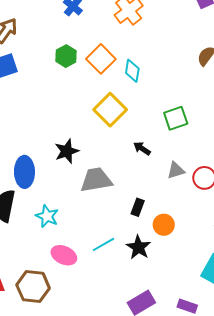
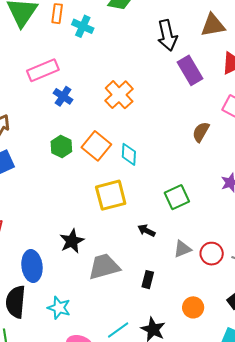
yellow square: (110, 110) -> (111, 195), turned 36
black rectangle: (138, 207) -> (148, 280), moved
orange circle: (164, 225) -> (193, 307), moved

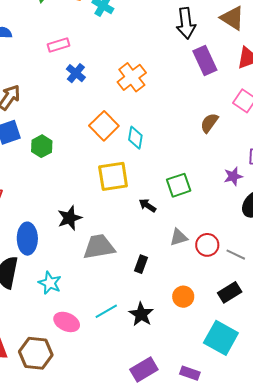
brown triangle: (213, 25) -> (232, 18), turned 36
pink rectangle: (43, 70) -> (59, 45), size x0.7
green hexagon: (61, 146) -> (42, 146), moved
black arrow: (146, 231) -> (147, 205), moved

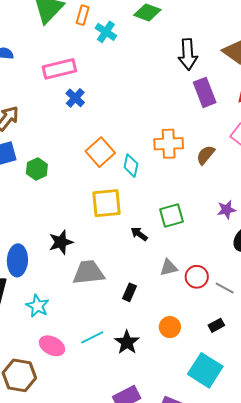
pink rectangle: (59, 45) -> (59, 69), size x1.5
orange cross: (132, 77) -> (169, 144), moved, turned 32
black rectangle: (230, 292) -> (216, 325), size x0.7

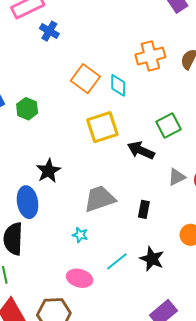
black arrow: (139, 234) -> (141, 150), size x1.5
black star: (61, 242) -> (48, 171), moved
cyan star: (37, 306) -> (80, 235), moved, size x0.7

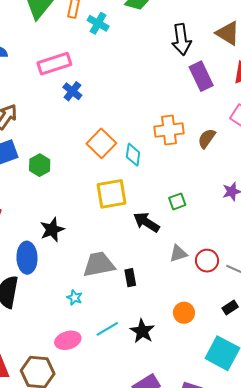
green square: (169, 125) -> (177, 201), size x0.7
black rectangle: (144, 209) -> (130, 278), moved, turned -30
pink ellipse: (79, 278) -> (68, 340), turned -40

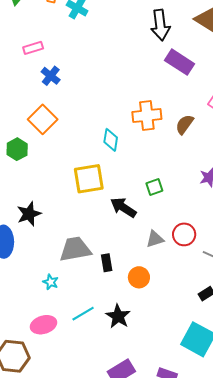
pink rectangle: (54, 64) -> (33, 48), size x0.6
purple rectangle: (201, 76) -> (180, 62), turned -32
orange square: (101, 143) -> (43, 119), moved
red circle: (207, 261) -> (184, 234), moved
orange circle: (184, 313) -> (139, 277), moved

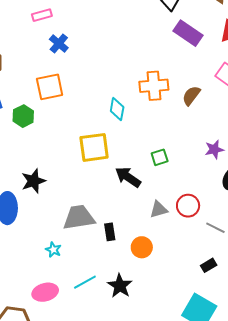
orange square: (43, 119) -> (50, 87), turned 32

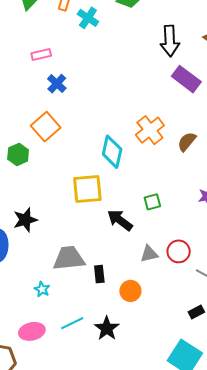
orange cross: (154, 86) -> (150, 130), turned -36
orange square: (50, 87) -> (46, 127), turned -32
cyan diamond: (117, 109) -> (112, 152), size x1.4

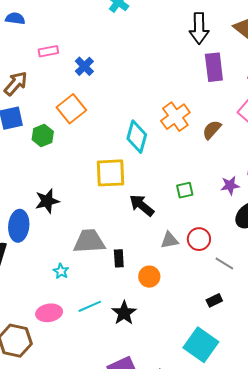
pink rectangle: (41, 55) -> (48, 51), moved
purple rectangle: (186, 79) -> (214, 67), turned 44
green square: (152, 202) -> (185, 190), moved

